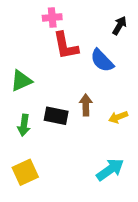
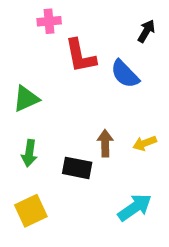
pink cross: (52, 17) -> (49, 21), moved
brown arrow: (86, 105) -> (105, 143), moved
black rectangle: (56, 116) -> (77, 168), moved

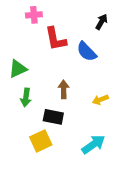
brown arrow: (105, 143) -> (64, 89), moved
green arrow: (29, 153) -> (26, 97), moved
yellow square: (31, 211) -> (41, 141), moved

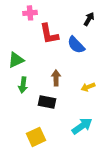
yellow square: (41, 141) -> (36, 137), moved

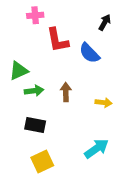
green arrow: (23, 85) -> (34, 91), moved, turned -105
yellow arrow: (88, 87) -> (104, 103), turned -152
black rectangle: (47, 102) -> (35, 125), moved

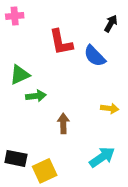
pink cross: (35, 15) -> (15, 16), moved
brown arrow: (66, 92) -> (63, 123), moved
black rectangle: (35, 125) -> (16, 158), moved

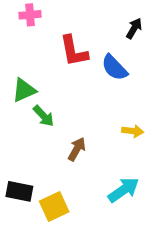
pink cross: (15, 16) -> (30, 15), moved
green arrow: (36, 96) -> (44, 116), turned 54
brown arrow: (63, 123) -> (77, 149), turned 30

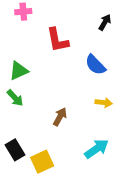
blue semicircle: (114, 68) -> (95, 65), moved
green arrow: (44, 116) -> (15, 98), moved
black rectangle: (19, 191) -> (15, 150), turned 48

